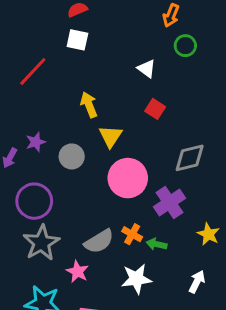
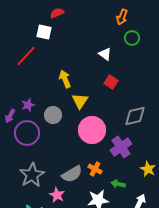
white square: (77, 40) -> (44, 32), moved
purple circle: (34, 201) -> (27, 133), moved
green arrow: (157, 244) -> (118, 184), moved

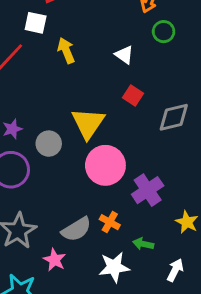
yellow arrow: (65, 79) -> (66, 50), moved
yellow triangle: (80, 101) -> (88, 123), size x1.4
gray diamond: (135, 116) -> (174, 117), moved

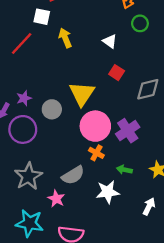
purple cross: (148, 190) -> (128, 131), moved
orange cross: (110, 222) -> (96, 153), moved
green arrow: (143, 244) -> (124, 170), moved
white star: (114, 267) -> (108, 192), moved

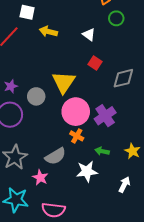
yellow arrow: (65, 38) -> (48, 32), turned -54

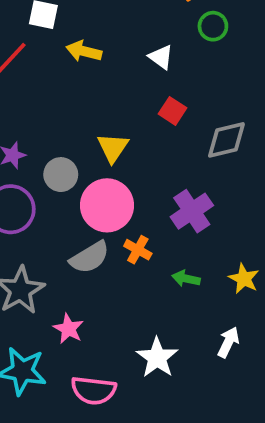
yellow triangle: (64, 82) -> (113, 148), size x0.7
pink circle: (76, 112) -> (107, 205), moved
gray semicircle: (55, 156) -> (90, 257), moved
white star: (87, 171) -> (157, 358), moved, turned -30

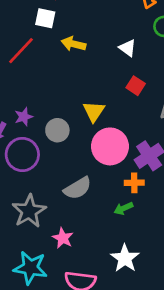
pink circle: (107, 205) -> (110, 146), moved
orange cross: (138, 250) -> (134, 183), moved, turned -30
green arrow: (186, 279) -> (123, 208), moved, turned -36

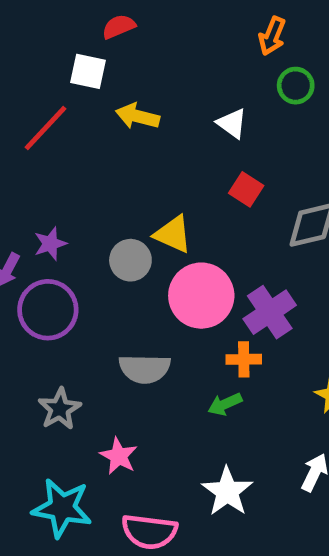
yellow triangle: (94, 111) -> (173, 234), turned -40
gray circle: (57, 130) -> (130, 260), moved
gray semicircle: (78, 188) -> (145, 369), turned 32
gray star: (29, 211) -> (60, 409), size x0.7

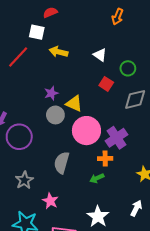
green circle: (296, 86) -> (128, 68), moved
purple star: (50, 244) -> (51, 93), moved
gray semicircle: (145, 369) -> (62, 163), turned 105

